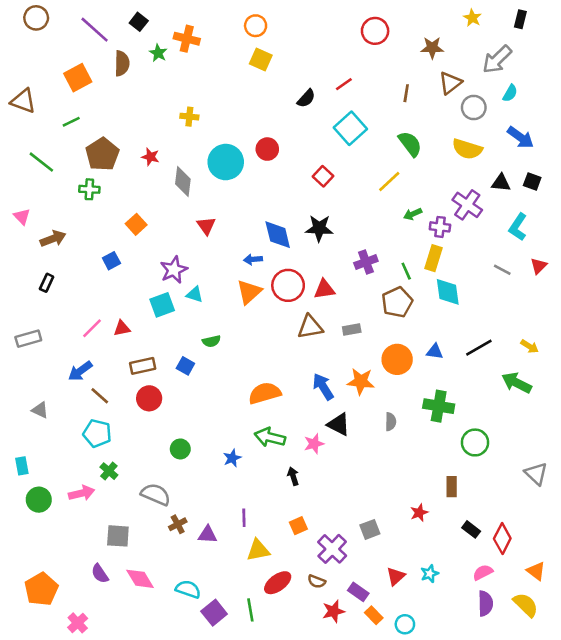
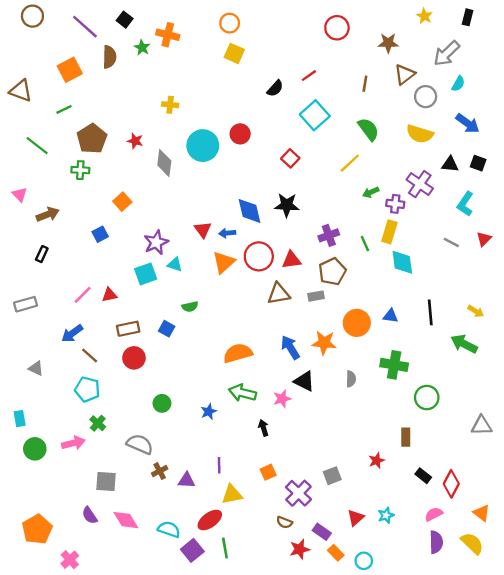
red triangle: (206, 226) -> (203, 230), moved
brown pentagon: (397, 302) -> (332, 272), moved
black line: (479, 348) -> (430, 312), turned -65
gray triangle: (536, 474) -> (482, 426), turned -45
red ellipse: (278, 583) -> (210, 520), moved

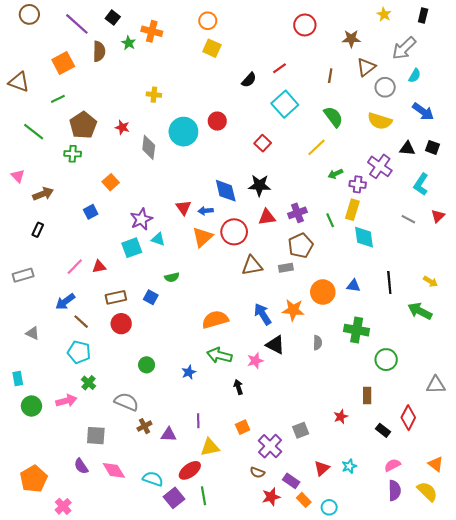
red triangle: (291, 260) -> (267, 217), moved
red diamond: (451, 484) -> (408, 418), moved

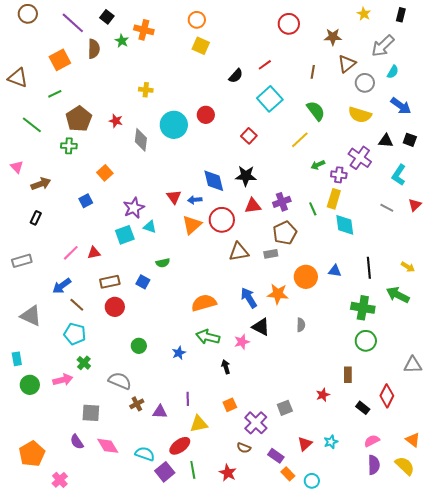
green cross: (357, 330) -> (363, 308), moved
gray triangle: (33, 333) -> (31, 316), size x1.6
red star: (271, 497) -> (228, 473), moved, turned -30

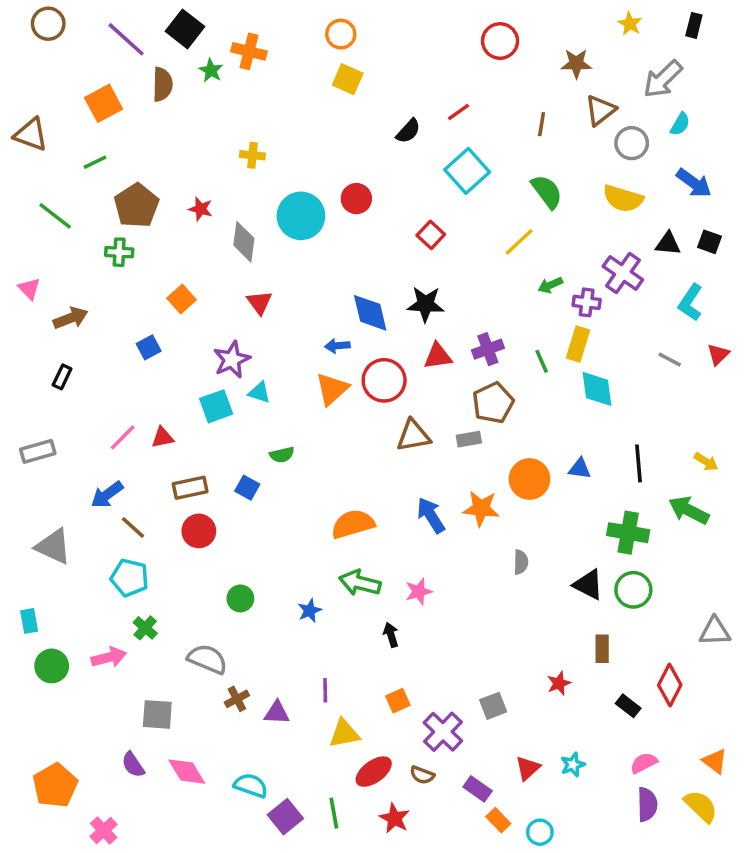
black square: (107, 17) -> (185, 29), size x1.5
red triangle: (174, 197) -> (259, 302), moved
black triangle: (261, 327) -> (588, 585), moved
red ellipse: (180, 446) -> (374, 772), moved

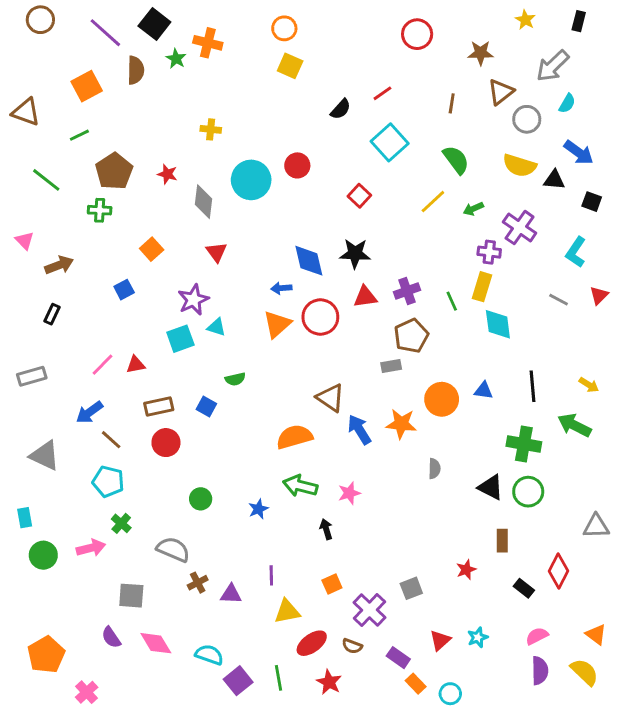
black triangle: (668, 244) -> (554, 180), moved
green arrow: (550, 285) -> (473, 209), moved
brown triangle: (413, 436) -> (330, 398), moved, turned 44

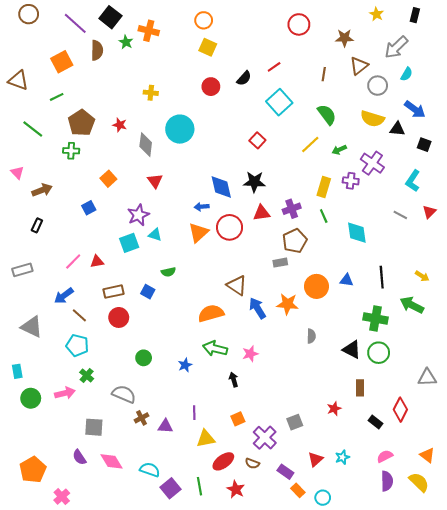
red circle: (297, 165) -> (211, 87), moved
yellow rectangle: (482, 287) -> (324, 187), moved

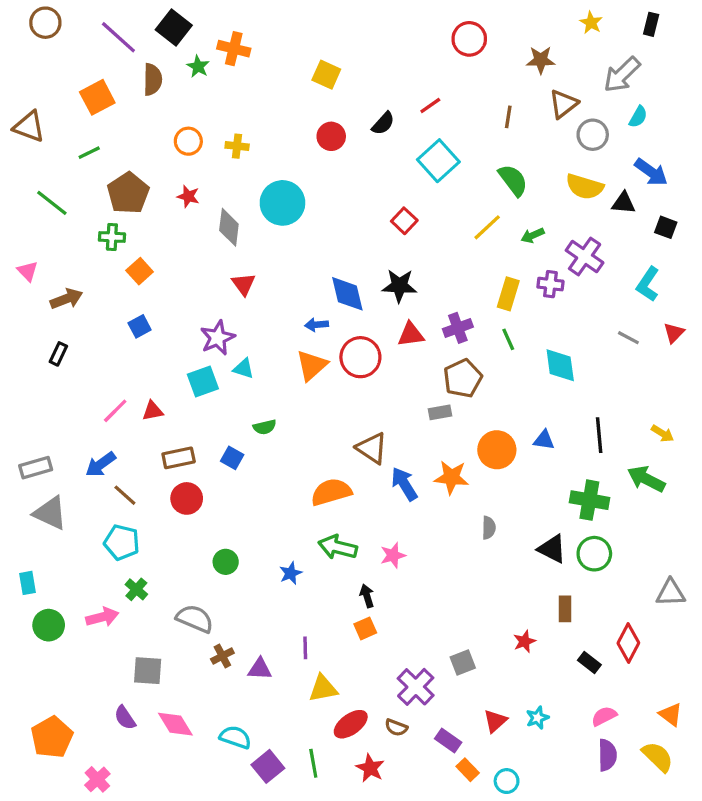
orange circle: (204, 20) -> (188, 141), moved
orange square: (108, 179) -> (140, 271), moved
gray rectangle: (22, 270) -> (36, 468), moved
orange square: (238, 419) -> (365, 628), moved

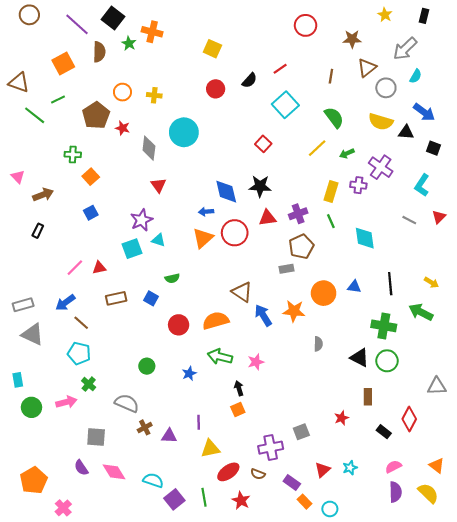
brown pentagon: (128, 193) -> (96, 115), moved
green line: (52, 203) -> (35, 115), moved
red circle: (187, 498) -> (179, 325), moved
purple cross: (416, 687) -> (271, 448), turned 35

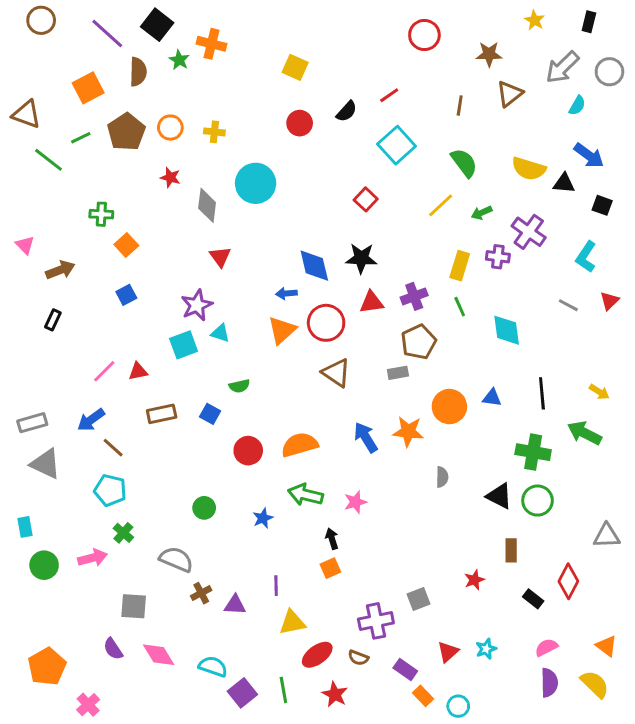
gray circle: (386, 88) -> (609, 72), moved
brown pentagon: (96, 115) -> (126, 132), moved
brown triangle: (242, 292) -> (336, 373), moved

